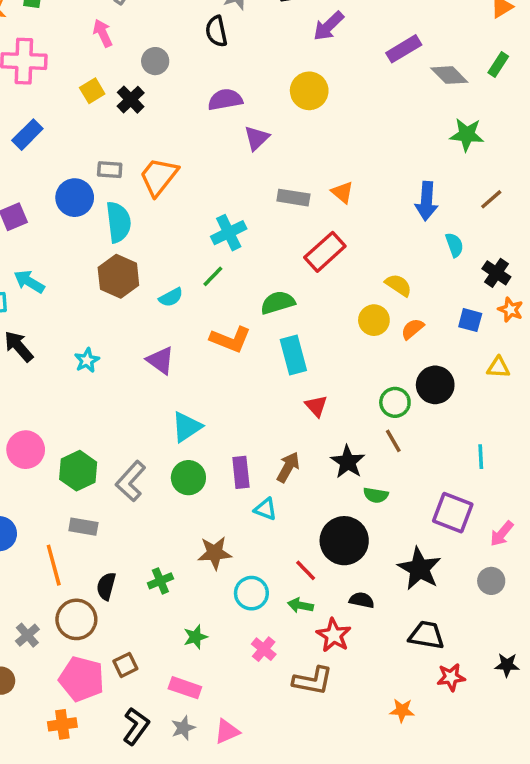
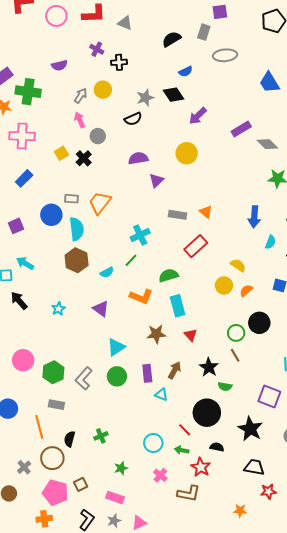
black semicircle: (216, 31) -> (133, 119), turned -102
pink arrow: (103, 33) -> (80, 120), moved
cyan semicircle: (454, 245) -> (270, 242), turned 40
brown star: (215, 553) -> (156, 334), moved

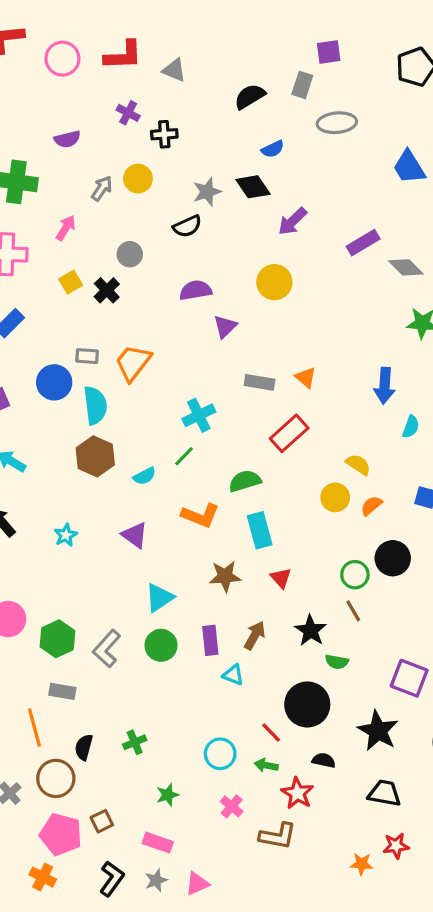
pink arrow: (80, 120) -> (66, 228), moved, turned 56
red star: (268, 491) -> (396, 846), moved
orange cross: (44, 519) -> (43, 877), turned 35

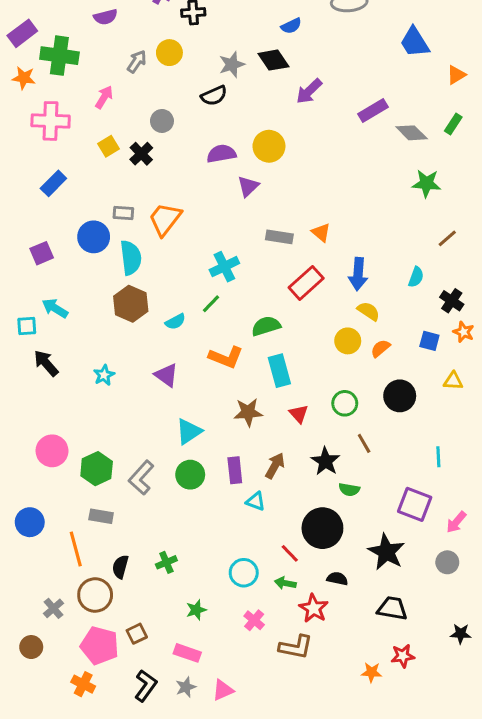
yellow circle: (274, 282) -> (269, 146), moved
blue arrow: (385, 386) -> (358, 274), moved
green circle: (355, 575) -> (345, 403), moved

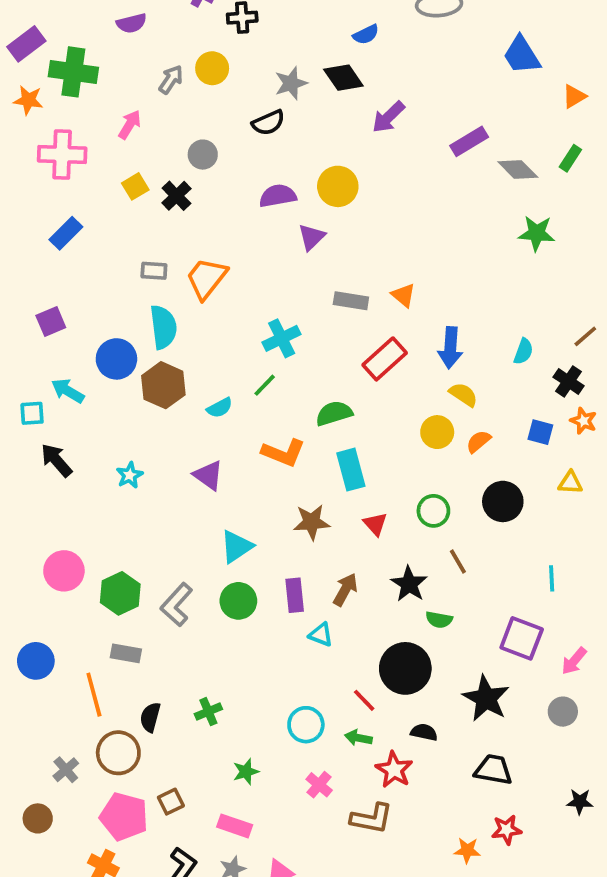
blue circle: (94, 237) -> (116, 359), moved
brown line: (447, 238) -> (585, 336), moved

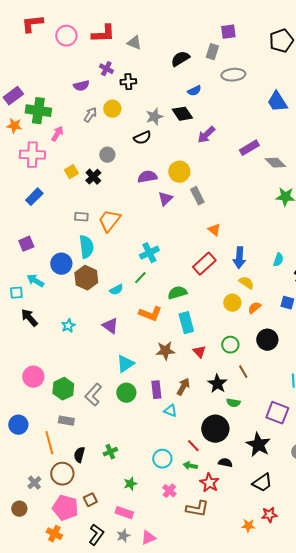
purple semicircle: (131, 23) -> (81, 86), moved
pink arrow: (130, 125) -> (57, 134), moved
gray rectangle: (351, 301) -> (197, 196), moved, turned 54
black trapezoid: (493, 770) -> (262, 483), turned 135

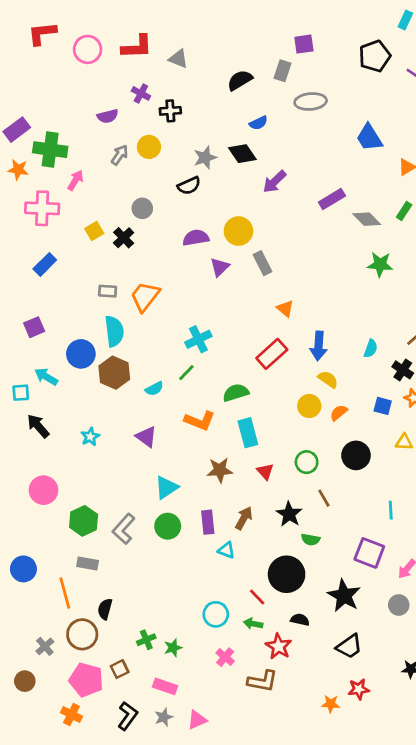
pink circle: (33, 377) -> (43, 490), moved
green cross: (110, 452) -> (146, 640), moved

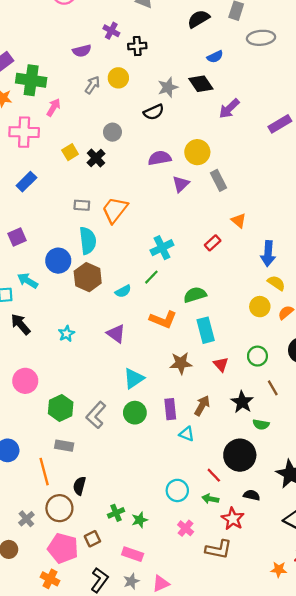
red rectangle: (272, 354) -> (213, 243), moved, size x0.6

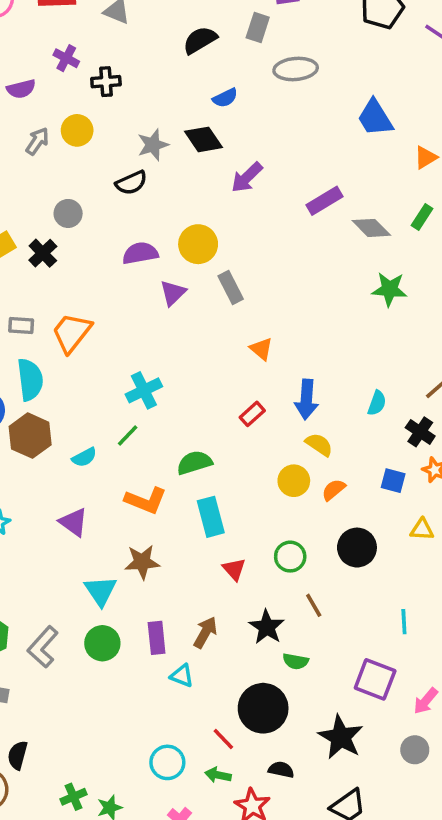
red rectangle: (213, 243) -> (252, 414), moved
brown star: (181, 363) -> (142, 562), moved
cyan triangle: (134, 378) -> (101, 591), turned -30

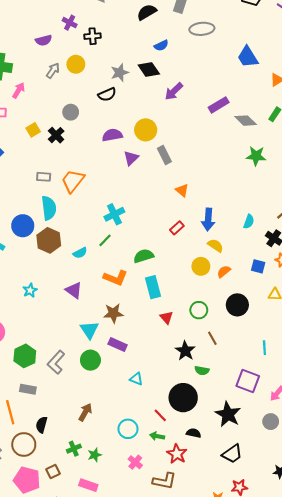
brown arrow: (205, 632) -> (85, 412), moved
purple rectangle: (157, 638) -> (118, 344), moved, turned -60

